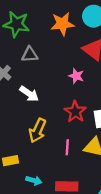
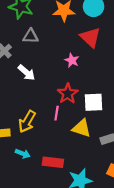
yellow arrow: (38, 131) -> (27, 122), moved
pink line: (67, 147) -> (57, 113), moved

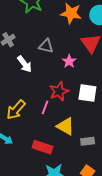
gray triangle: (31, 36) -> (46, 46), moved
white square: (94, 102) -> (87, 93), moved
red rectangle: (53, 162) -> (42, 147), moved

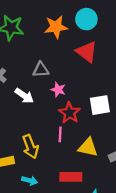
pink star: (69, 61) -> (58, 90), moved
yellow arrow: (16, 110) -> (30, 147), turned -45

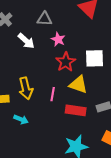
pink line: (60, 134) -> (53, 94), moved
yellow triangle: (88, 147) -> (78, 85), moved
red rectangle: (71, 177) -> (76, 110), moved

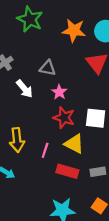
red star: (66, 62) -> (64, 118), turned -30

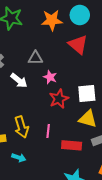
red star: (64, 118) -> (59, 99), turned -30
yellow triangle: (74, 144) -> (88, 119), moved

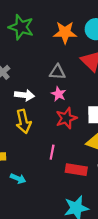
gray triangle: (35, 58) -> (57, 72), moved
white arrow: (19, 81) -> (25, 95), turned -36
yellow arrow: (21, 127) -> (23, 121), moved

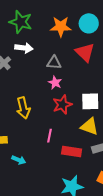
white arrow: (25, 95) -> (24, 48), moved

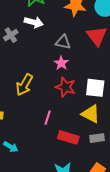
red star: (62, 105) -> (66, 87), turned 30
yellow arrow: (23, 108) -> (24, 85), turned 35
cyan arrow: (19, 160) -> (11, 147), moved

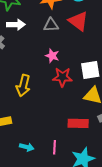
gray triangle: (63, 42) -> (51, 25), moved
pink line: (48, 118) -> (55, 147), moved

